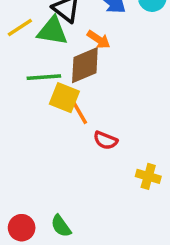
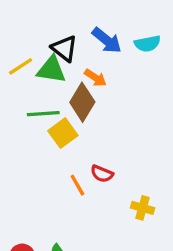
brown diamond: (85, 65) -> (82, 102), turned -36
yellow square: (64, 98) -> (63, 133), turned 32
orange line: (80, 113) -> (77, 185), moved

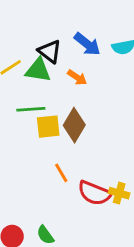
brown diamond: (82, 102) -> (74, 125), moved
yellow square: (63, 133) -> (48, 127), turned 30
red semicircle: (102, 174) -> (94, 193), moved, size x1.6

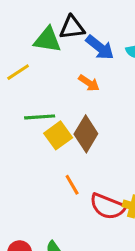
black triangle: (50, 51) -> (72, 27), moved, turned -45
green triangle: (38, 70) -> (47, 40), moved
yellow square: (48, 127) -> (58, 135), turned -30

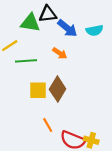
green line: (40, 117) -> (26, 61), moved
yellow square: (58, 135) -> (38, 90), turned 36

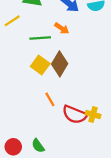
green line: (26, 61) -> (40, 38), moved
yellow square: (38, 90) -> (40, 65), turned 36

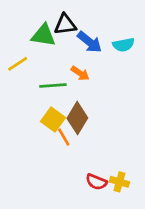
orange line: (50, 99) -> (64, 137), moved
red semicircle: (75, 114) -> (96, 182), size x0.7

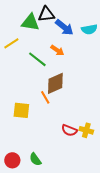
green line: (53, 86) -> (37, 59), turned 42
brown diamond: (77, 118) -> (55, 83), turned 35
yellow square: (53, 119) -> (21, 110), moved, turned -30

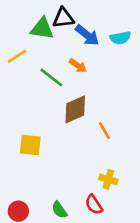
orange line: (45, 97) -> (104, 130), moved
red semicircle: (69, 130) -> (94, 205), moved, turned 35
yellow cross: (86, 130) -> (108, 179), moved
green semicircle: (35, 159) -> (59, 210), moved

